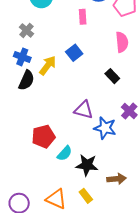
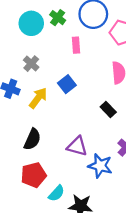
gray cross: (26, 30) -> (31, 64), moved
black semicircle: (26, 80) -> (32, 139), moved

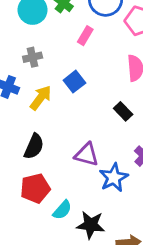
pink rectangle: (76, 45) -> (85, 36), turned 35
gray cross: (31, 64) -> (33, 57), turned 35
blue star: (100, 166) -> (114, 178), turned 30

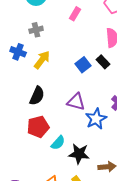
blue square: (74, 82) -> (83, 65), moved
black rectangle: (123, 111) -> (103, 62), moved

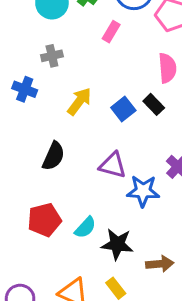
yellow arrow: (42, 60) -> (79, 101), moved
blue star: (96, 119) -> (143, 191), turned 30
red pentagon: (38, 127) -> (44, 220), moved

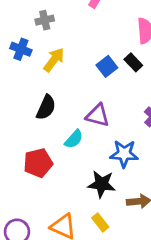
yellow arrow: (79, 101) -> (54, 60), moved
blue star: (143, 191) -> (124, 154), moved
cyan semicircle: (85, 227) -> (74, 139), moved

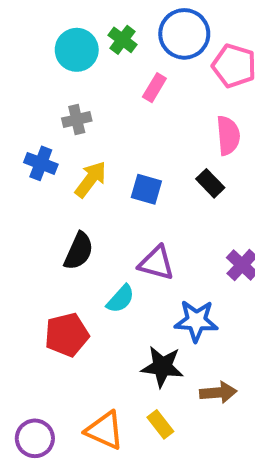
blue square: (107, 66) -> (146, 189), moved, turned -36

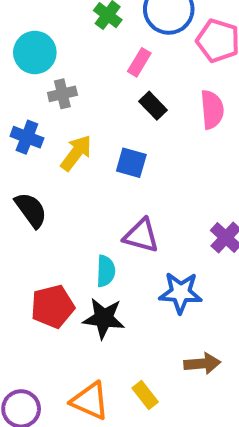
cyan circle: (77, 50) -> (35, 52), moved
black rectangle: (210, 183) -> (153, 106), moved
black semicircle: (79, 251) -> (31, 210), moved, turned -60
cyan semicircle: (121, 299) -> (106, 271), turned -40
black star: (162, 367) -> (104, 318), moved

